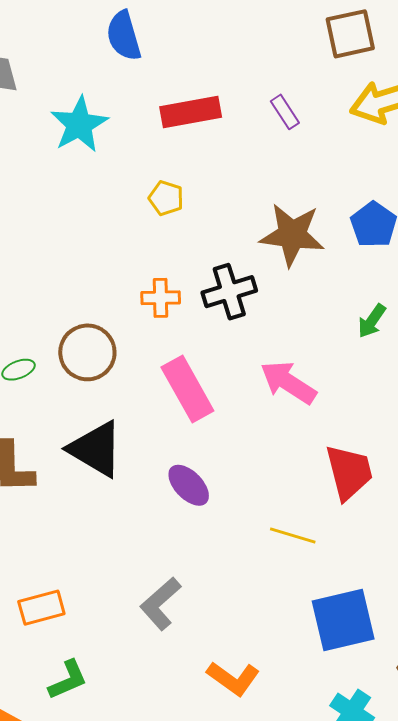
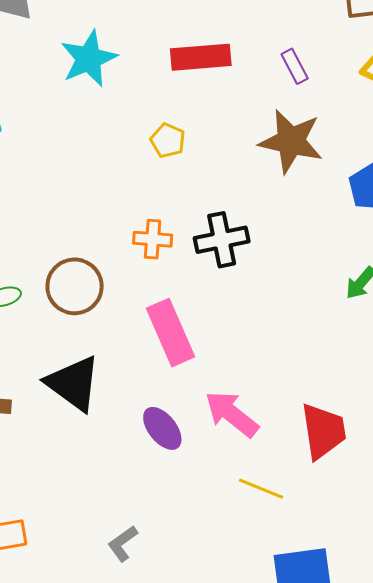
brown star: (292, 235) -> (291, 141), moved
pink arrow: (288, 382) -> (232, 414), moved
gray L-shape: (160, 604) -> (123, 544), size x0.7

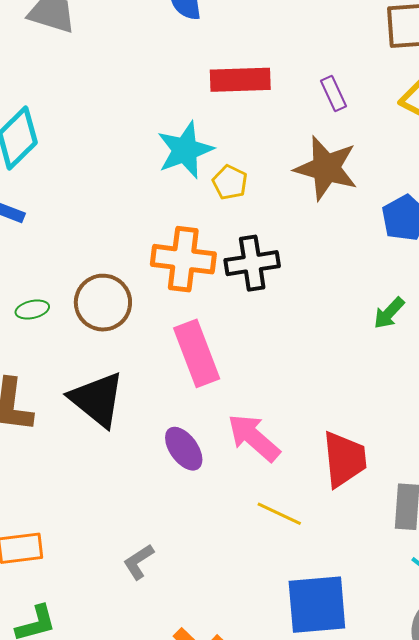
cyan star: (89, 59) -> (185, 150), moved
yellow pentagon: (168, 140) -> (230, 182), moved
orange cross: (153, 239) -> (183, 259), size x1.6

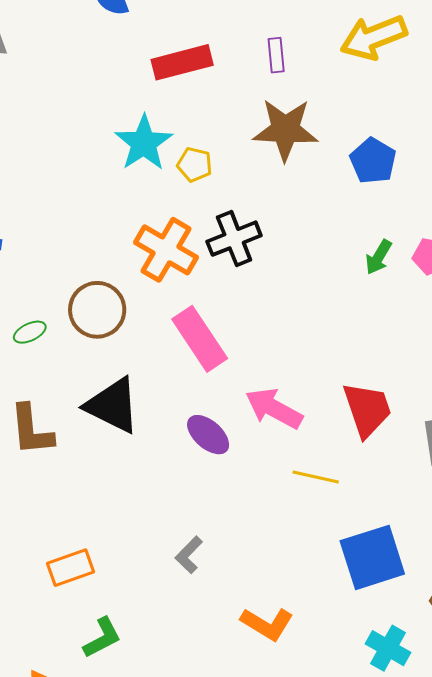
purple rectangle: (334, 93) -> (276, 55), turned 32
orange cross: (183, 259) -> (166, 250), turned 36

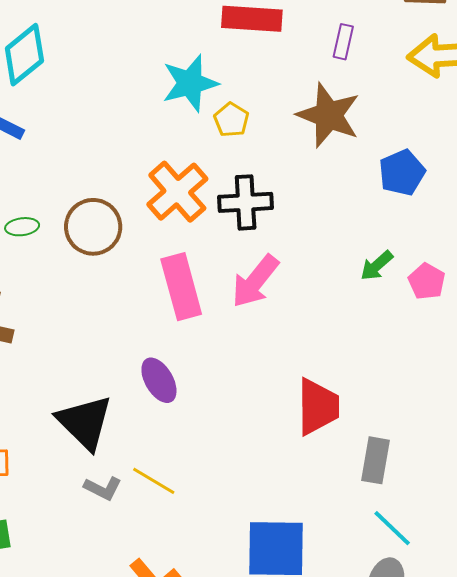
black triangle: (113, 406) -> (85, 422), moved
pink arrow: (274, 408) -> (255, 281), moved, turned -98
yellow line: (316, 477) -> (154, 481), moved
gray L-shape: (189, 555) -> (103, 488), turned -126

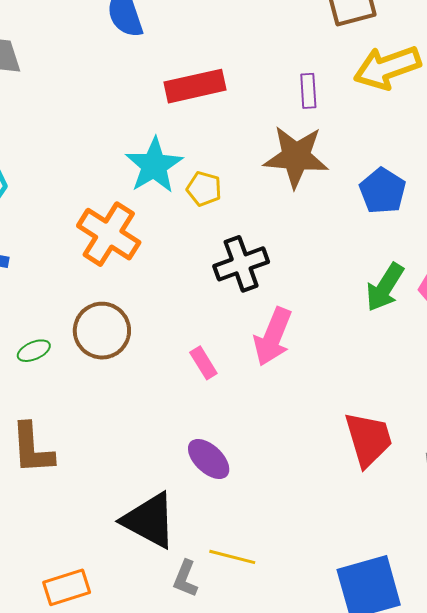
purple rectangle: (343, 42) -> (308, 91), moved
orange cross: (177, 192) -> (109, 234), moved
green arrow: (377, 266) -> (385, 287), size x1.4
pink rectangle: (181, 287) -> (203, 363), size x0.5
gray L-shape: (103, 488) -> (185, 579), turned 102

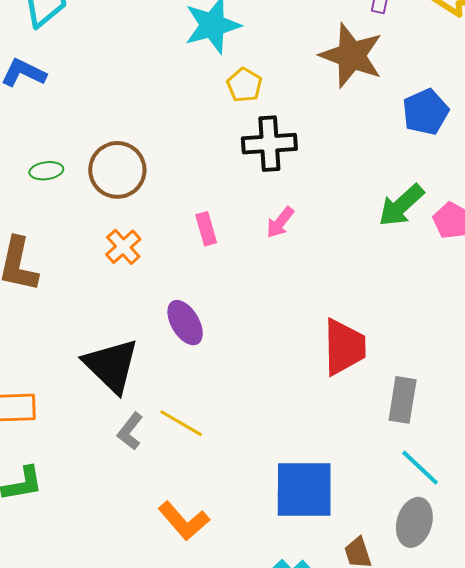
yellow pentagon: (204, 189) -> (244, 85), moved
orange cross: (109, 234) -> (123, 247), moved, size x0.6
pink arrow: (273, 337) -> (280, 222), size x0.6

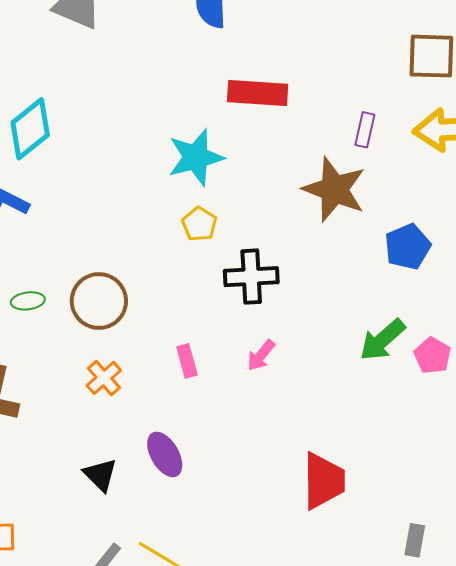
yellow pentagon: (244, 85) -> (199, 224), moved
black triangle: (111, 365) -> (100, 475), moved, size x0.6
gray rectangle: (403, 400) -> (415, 540), moved, size x0.7

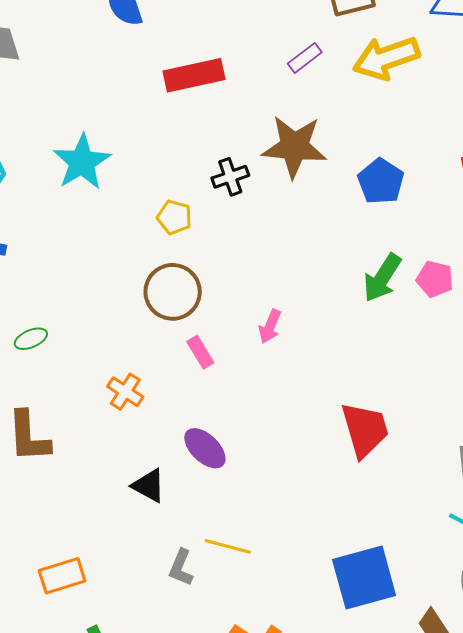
purple rectangle: (365, 130) -> (305, 58), moved, turned 56
cyan star: (196, 157) -> (82, 162), moved
black cross: (251, 277) -> (230, 177), moved, size x0.7
brown circle: (99, 301) -> (173, 292), moved

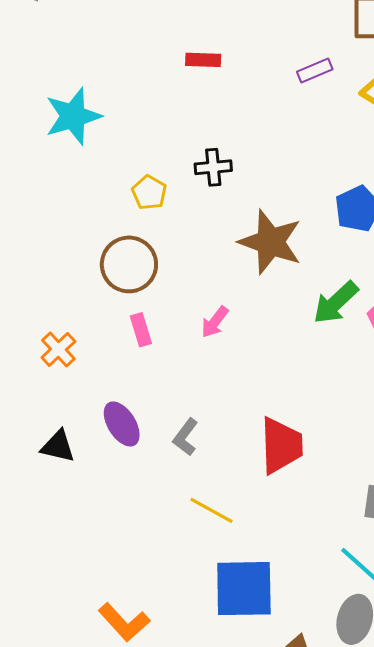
red rectangle: (194, 75) -> (203, 60), size x0.6
brown star: (294, 147) -> (270, 242), moved
black triangle: (149, 486) -> (58, 446), turned -30
yellow line: (228, 546) -> (212, 510), moved
gray L-shape: (181, 568) -> (185, 437), moved

